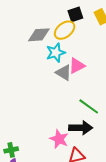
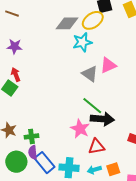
pink triangle: (77, 66) -> (108, 65), moved
gray triangle: (64, 73) -> (90, 74), moved
green line: (89, 106) -> (92, 106), moved

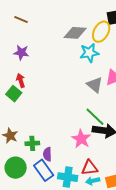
yellow ellipse: (93, 20) -> (101, 32), turned -30
red triangle: (96, 146) -> (90, 168), moved
purple semicircle: (33, 152) -> (47, 154), moved

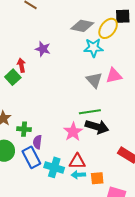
purple star: (21, 53) -> (43, 49), moved
green line: (95, 117) -> (90, 112), turned -60

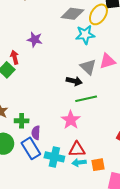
black arrow: (97, 127) -> (74, 81), moved, size x0.7

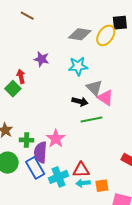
cyan star: (85, 35) -> (78, 66), moved
pink triangle: (108, 61) -> (105, 98), moved, turned 48
pink star: (71, 120) -> (56, 139), moved
purple semicircle: (36, 133) -> (41, 152), size x1.5
cyan cross: (54, 157) -> (58, 177), turned -36

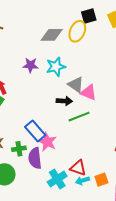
purple star: (41, 59) -> (31, 65), moved
blue rectangle: (35, 168) -> (35, 131), moved
red triangle: (81, 170) -> (78, 168), turned 30

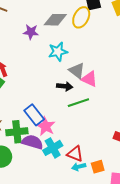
purple star: (31, 65) -> (31, 32), moved
green cross: (19, 149) -> (17, 132), size x1.5
purple semicircle: (35, 158) -> (32, 142), turned 110
cyan cross: (57, 179) -> (53, 148), moved

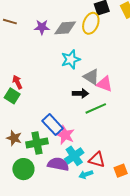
purple star: (31, 32) -> (42, 27), moved
purple semicircle: (32, 142) -> (58, 164), moved
cyan arrow: (79, 167) -> (86, 174), moved

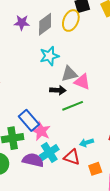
gray diamond: (65, 28) -> (45, 24), turned -35
gray triangle: (91, 77) -> (69, 74), turned -48
cyan arrow: (86, 174) -> (86, 143), moved

